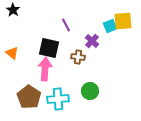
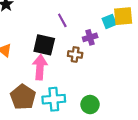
purple cross: (92, 41) -> (90, 37), turned 32
green circle: (90, 91) -> (90, 105), moved

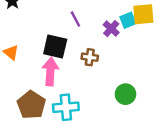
purple cross: (90, 37) -> (111, 29), moved, turned -32
green circle: (90, 105) -> (125, 94), moved

